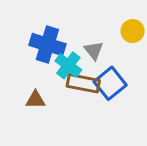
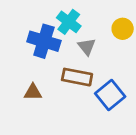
cyan cross: (68, 65) -> (69, 22), moved
blue square: (110, 83) -> (110, 95), moved

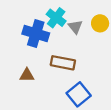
gray triangle: (87, 47) -> (75, 27), moved
blue square: (110, 95) -> (79, 94), moved

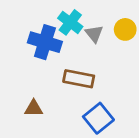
brown triangle: (27, 75) -> (34, 108), moved

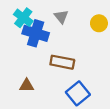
cyan cross: (70, 22) -> (23, 18), moved
gray triangle: (94, 34) -> (61, 17), moved

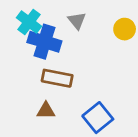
brown rectangle: (62, 62) -> (57, 78), moved
brown triangle: (27, 86) -> (46, 111), moved

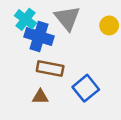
gray triangle: (77, 21) -> (67, 18), size x1.6
blue square: (98, 118) -> (86, 88), moved

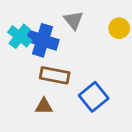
gray triangle: (67, 18) -> (73, 20), size x0.7
cyan cross: (25, 19) -> (20, 36), moved

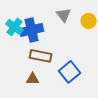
gray triangle: (73, 20) -> (64, 15), moved
blue cross: (43, 40) -> (32, 30), turned -30

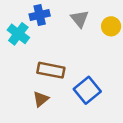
blue cross: (32, 30) -> (40, 15), moved, size x0.7
brown triangle: (33, 79) -> (41, 99), turned -40

